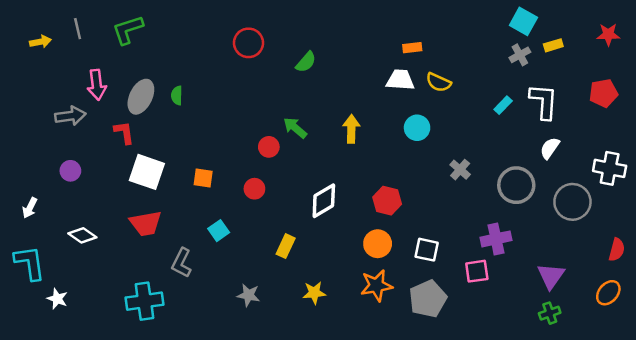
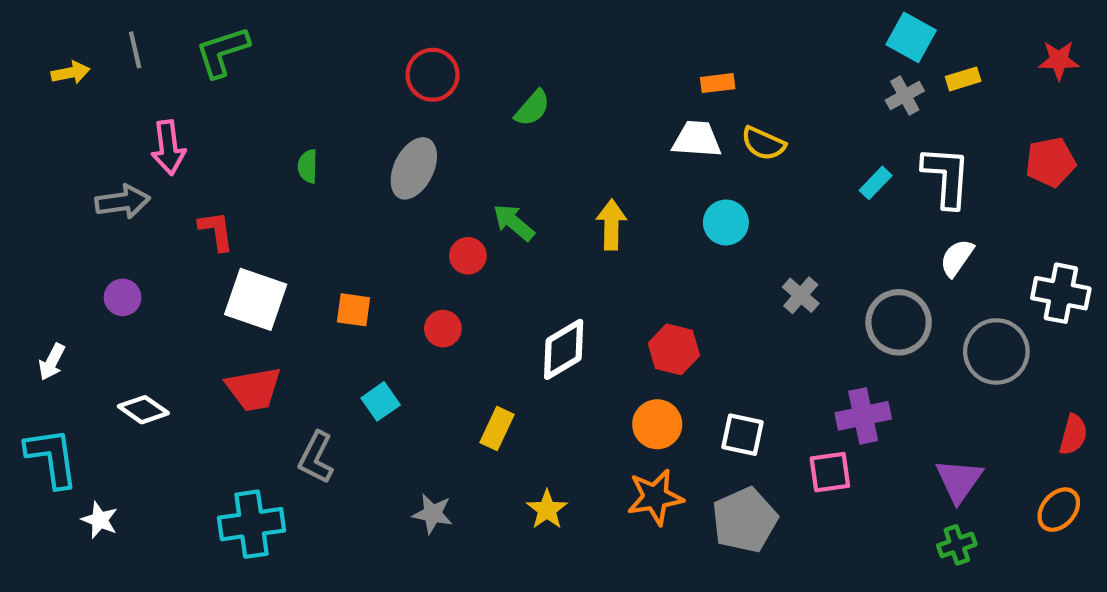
gray ellipse: (141, 97) -> (414, 168), moved
yellow star: (314, 293) -> (547, 510), turned -30

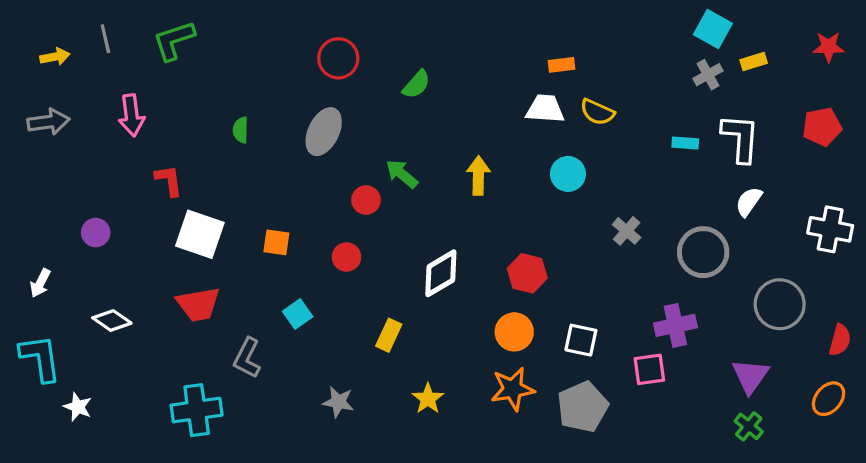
cyan rectangle: (876, 183) -> (685, 143), turned 50
gray arrow: (123, 202) -> (48, 122), moved
gray circle: (996, 351) -> (780, 304), moved
green cross: (957, 545) -> (749, 426), turned -32

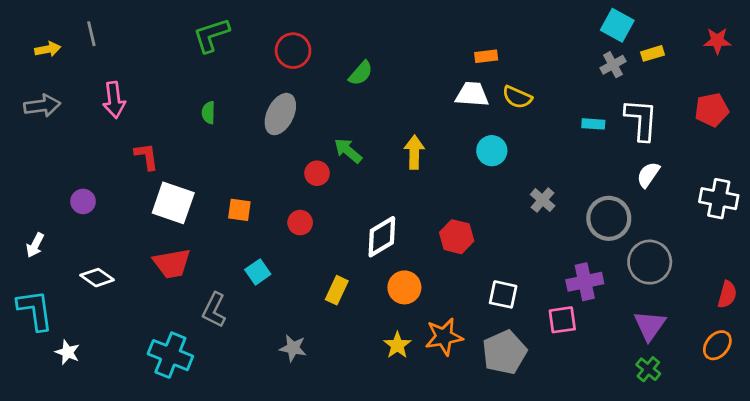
green L-shape: (174, 40) -> (211, 35), moved
gray circle: (780, 304) -> (650, 262), moved
orange circle: (514, 332) -> (404, 287), moved
yellow star: (428, 399) -> (397, 345), moved
cyan cross: (197, 410) -> (170, 355), turned 30

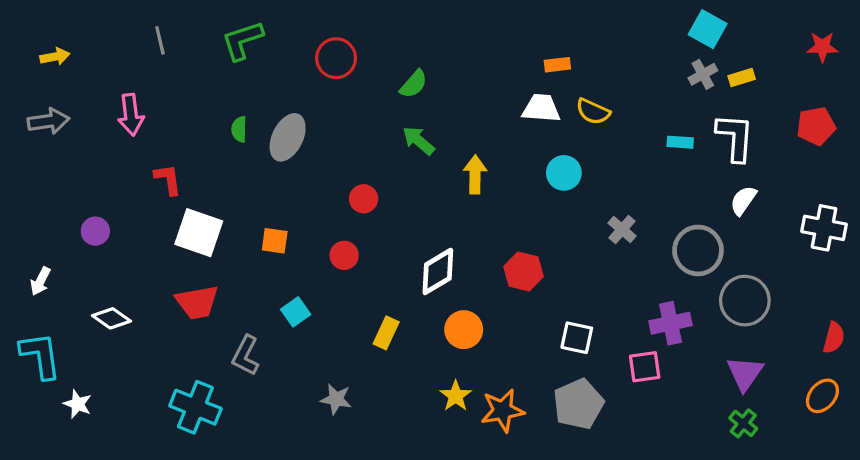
gray line: (91, 34) -> (160, 40), moved
yellow rectangle: (652, 53) -> (742, 78), moved
gray ellipse: (280, 114) -> (288, 137), moved
green arrow: (348, 151) -> (418, 141), moved
orange star: (444, 337) -> (502, 410), moved

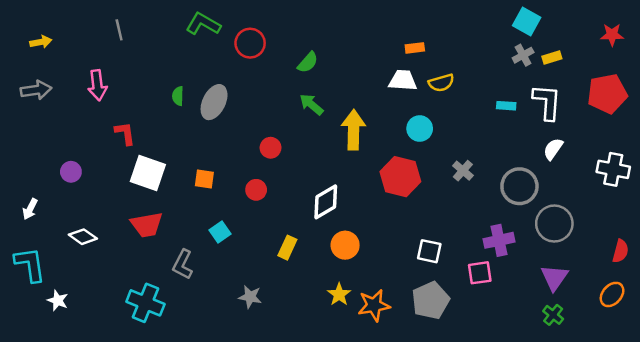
green L-shape: (242, 40) -> (203, 24), moved, turned 48
yellow semicircle: (593, 111) -> (441, 83), turned -40
red pentagon: (816, 126) -> (607, 94), size x1.4
yellow arrow: (475, 175) -> (354, 130), size x1.4
red hexagon: (523, 271) -> (400, 177), moved, size x1.4

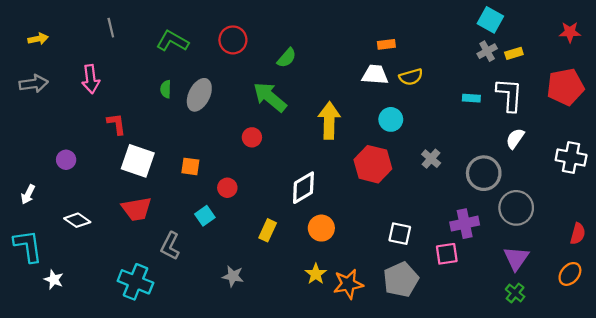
green L-shape: (203, 24) -> (172, 41), moved
green arrow: (311, 104) -> (270, 97), moved, size x1.5
red circle: (256, 190) -> (227, 188), moved

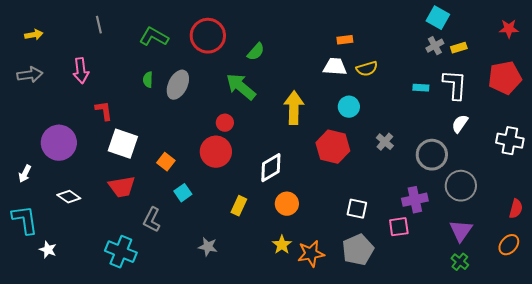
red circle: (233, 40) -> (208, 36), size x1.4
purple circle: (66, 160) -> (59, 143), size x2.0
orange square: (190, 166) -> (166, 162), moved, turned 30
red circle: (227, 188) -> (216, 152), moved, size x1.8

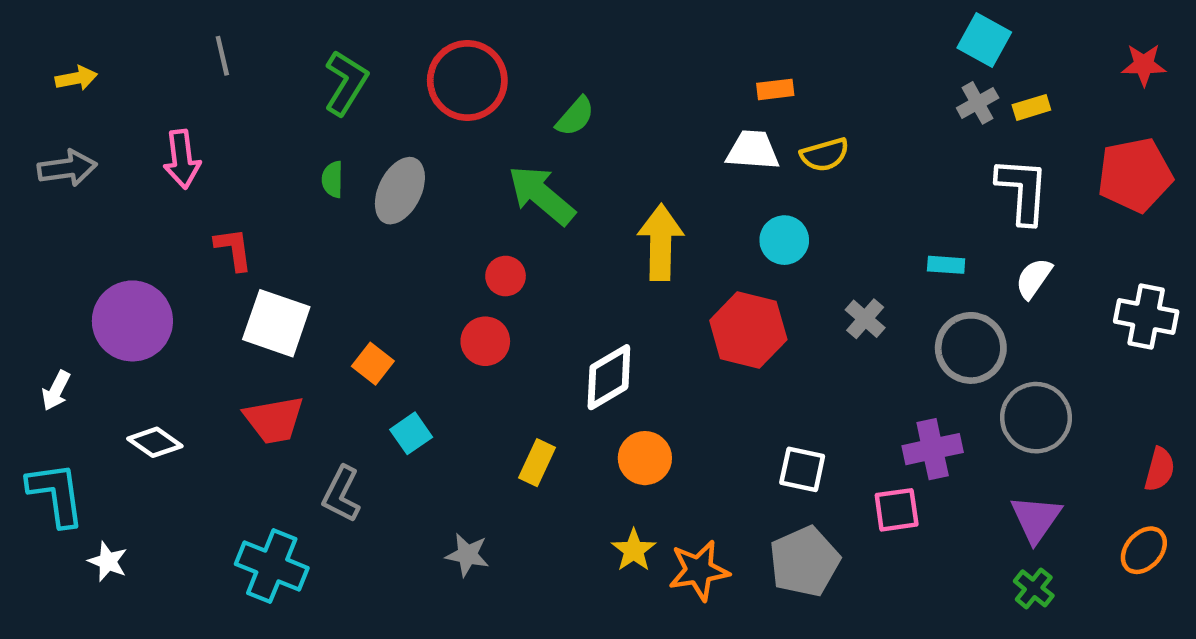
green L-shape: (154, 37) -> (346, 83), turned 92
cyan rectangle: (421, 88) -> (946, 265), moved
red circle: (216, 152) -> (485, 341), size x0.7

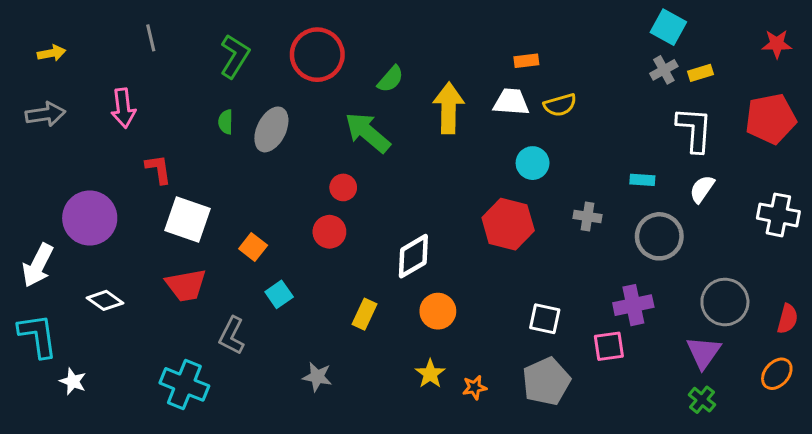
yellow arrow: (661, 242) -> (449, 108), moved
gray cross: (865, 319) -> (587, 216), turned -32
white arrow: (56, 391) -> (38, 265), size x1.6
gray circle: (1036, 418) -> (725, 302), moved
orange star: (699, 570) -> (474, 387), size x0.6

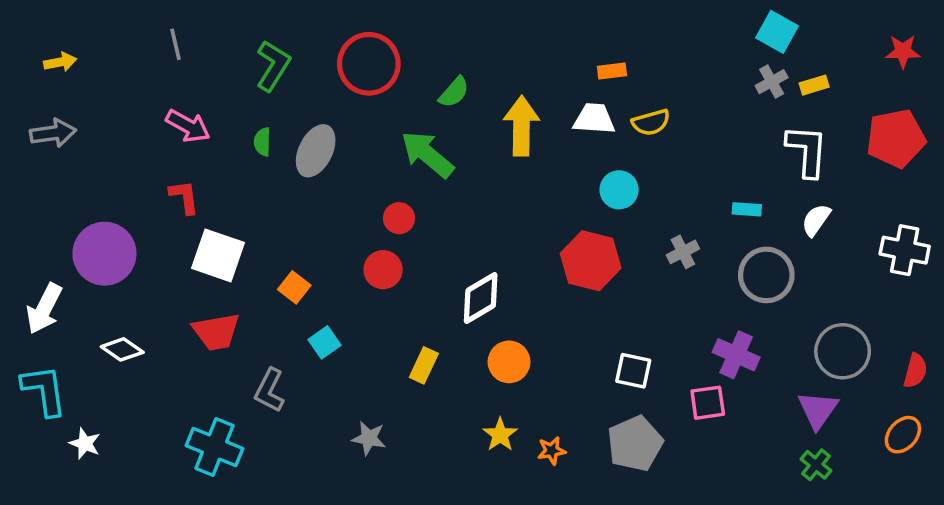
pink arrow: (123, 108) -> (188, 126), moved, turned -54
gray cross: (587, 216) -> (683, 252), turned -36
purple cross: (633, 305) -> (736, 355), turned 36

